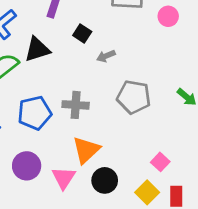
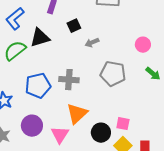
pink circle: (168, 16) -> (143, 45), moved
black square: (82, 34) -> (74, 26), turned 32
pink square: (160, 162) -> (123, 124), moved, turned -32
black circle: (105, 180) -> (101, 133), moved

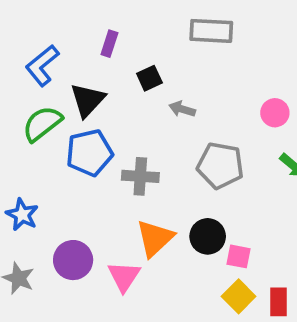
black triangle: (40, 38) -> (88, 100), turned -30
gray arrow: (92, 43) -> (182, 109), turned 40
blue pentagon: (38, 86) -> (89, 153), moved
black circle: (101, 133) -> (208, 236), moved

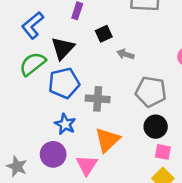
blue star: (22, 215) -> (65, 124), moved
black circle: (208, 236) -> (156, 127), moved

